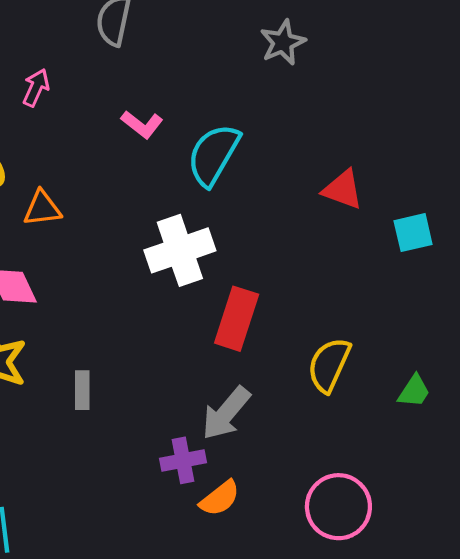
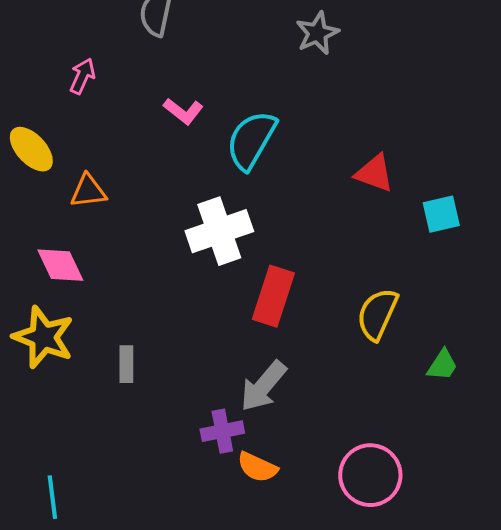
yellow semicircle: (329, 365) -> (377, 314), moved
orange semicircle: (220, 498) -> (257, 467), turned 63

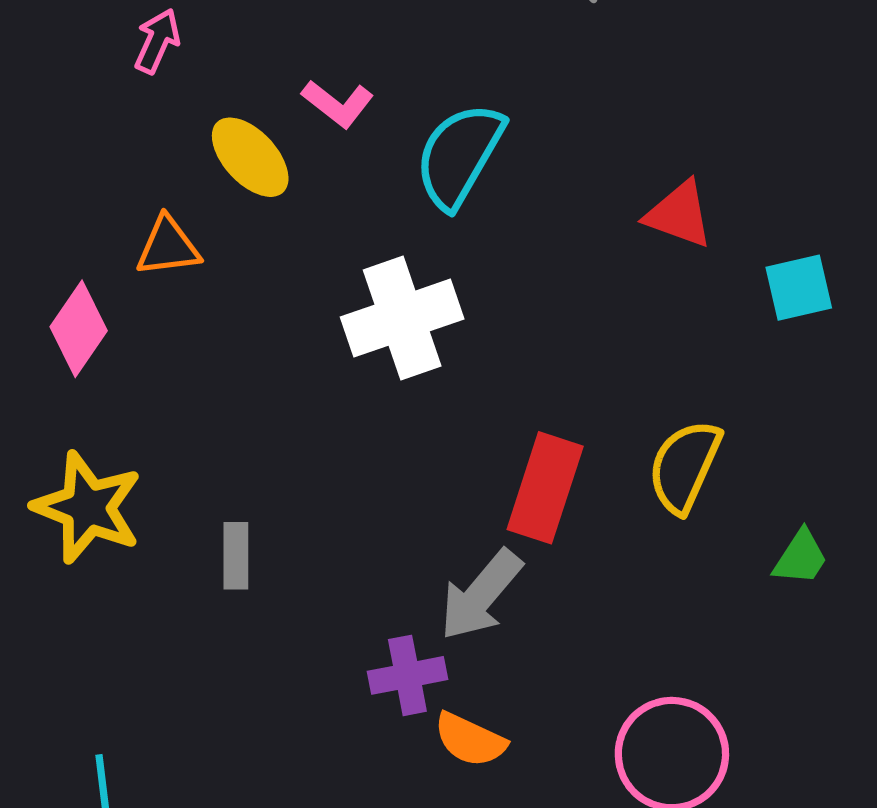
yellow ellipse: (31, 149) -> (250, 157), moved
pink diamond: (60, 265) -> (79, 329), moved, turned 60
red rectangle: (273, 296) -> (545, 488), moved

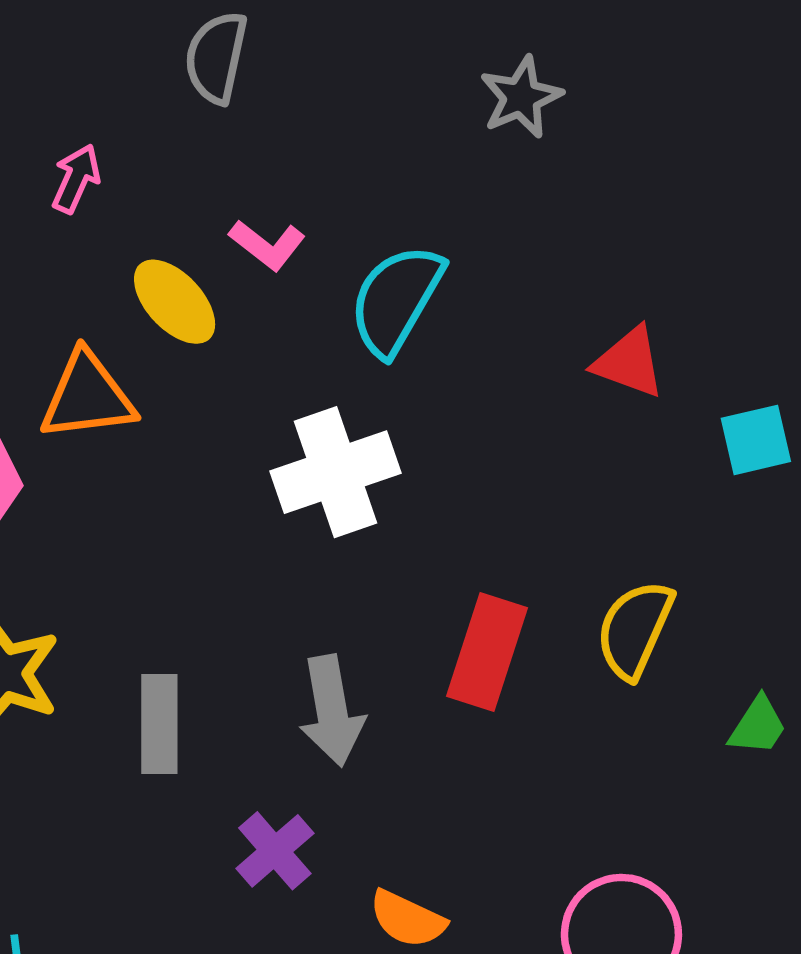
orange triangle: (168, 247) -> (87, 396), size x1.4
gray rectangle: (236, 556) -> (159, 724), size x1.4
gray arrow: (481, 595) -> (332, 711), moved, turned -50
purple cross: (407, 675) -> (275, 851), moved, turned -30

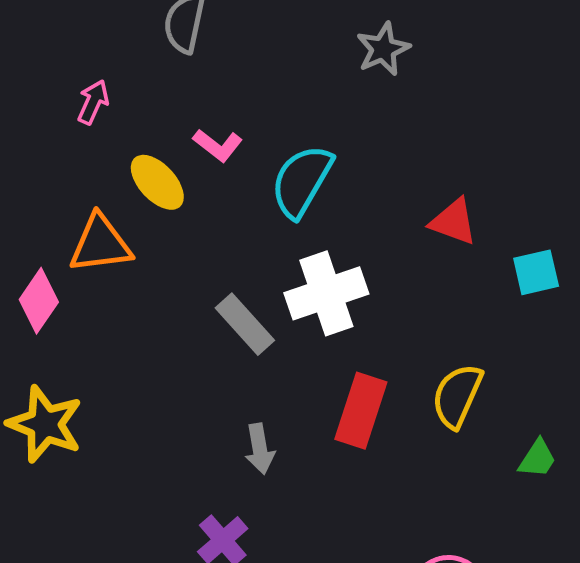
white cross: (336, 472) -> (326, 293), moved
gray arrow: (332, 711) -> (260, 449), size x0.7
gray rectangle: (159, 724) -> (245, 324), moved, turned -42

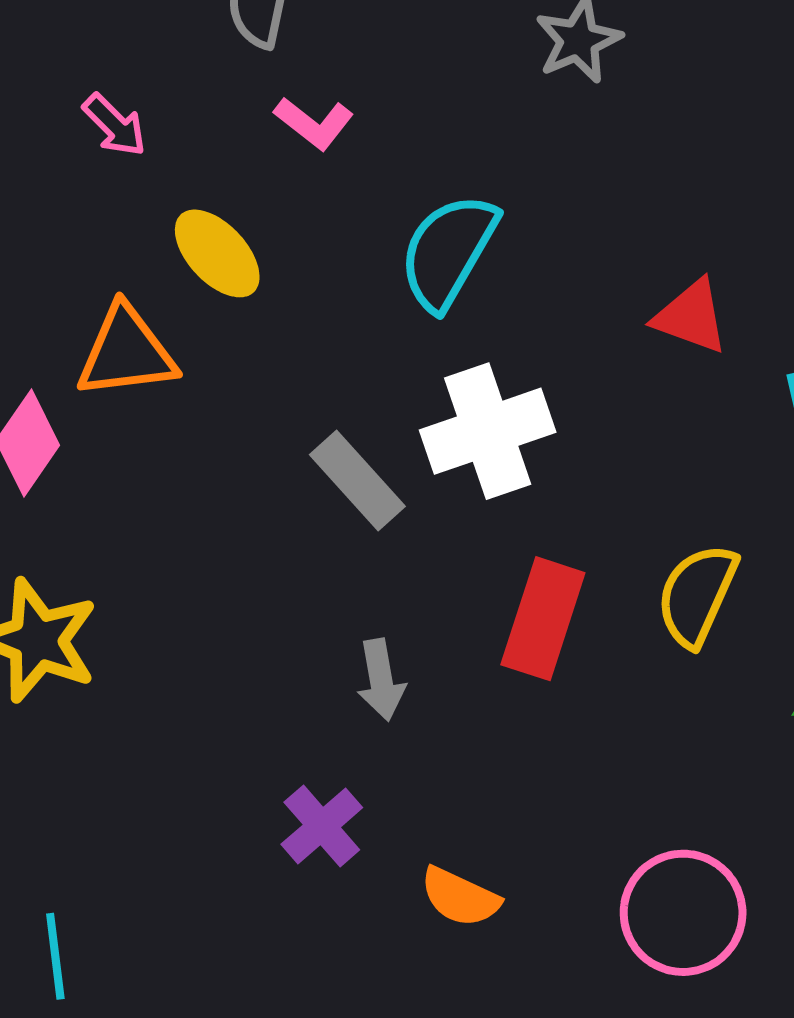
pink arrow: (93, 102) -> (115, 125), turned 111
pink L-shape: (218, 145) -> (314, 123), moved

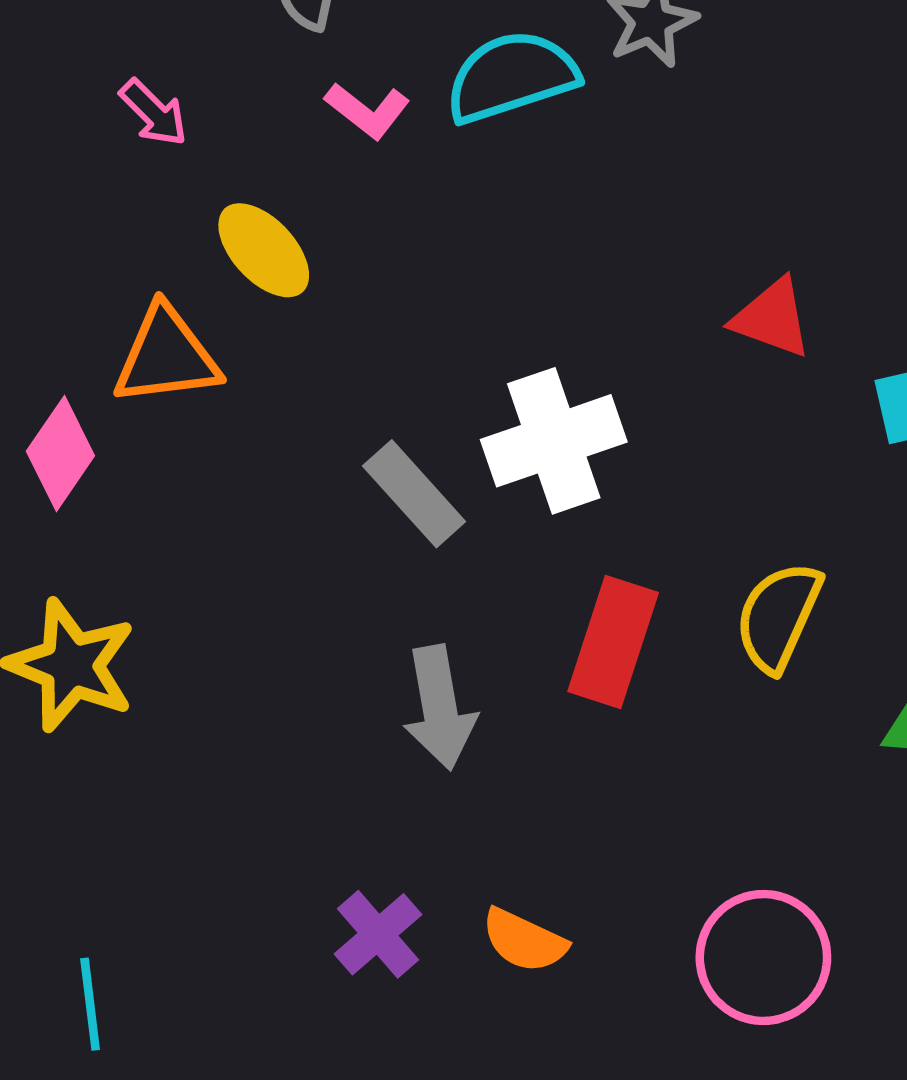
cyan semicircle: (448, 251) -> (511, 77), moved, turned 42
gray arrow: (381, 680) -> (439, 708), size x1.4
purple cross: (322, 826) -> (378, 934), moved

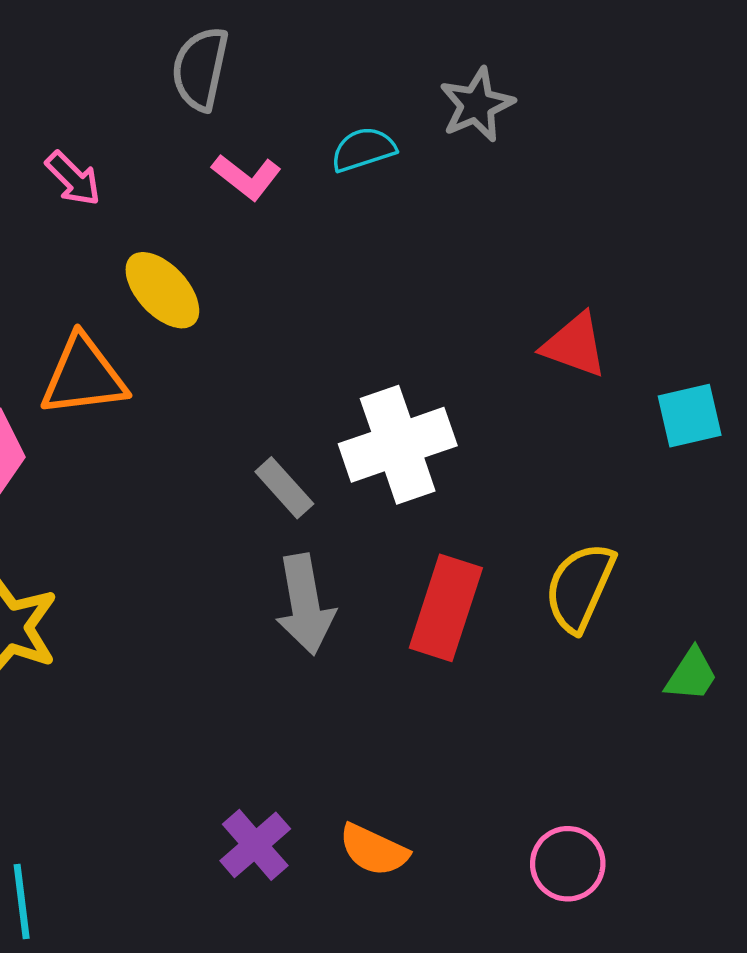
cyan semicircle: (511, 77) -> (363, 149), size x0.6
gray rectangle: (414, 494) -> (284, 488), size x0.7
gray arrow: (439, 708) -> (305, 604), moved
pink circle: (763, 957) -> (568, 864), size x0.7

